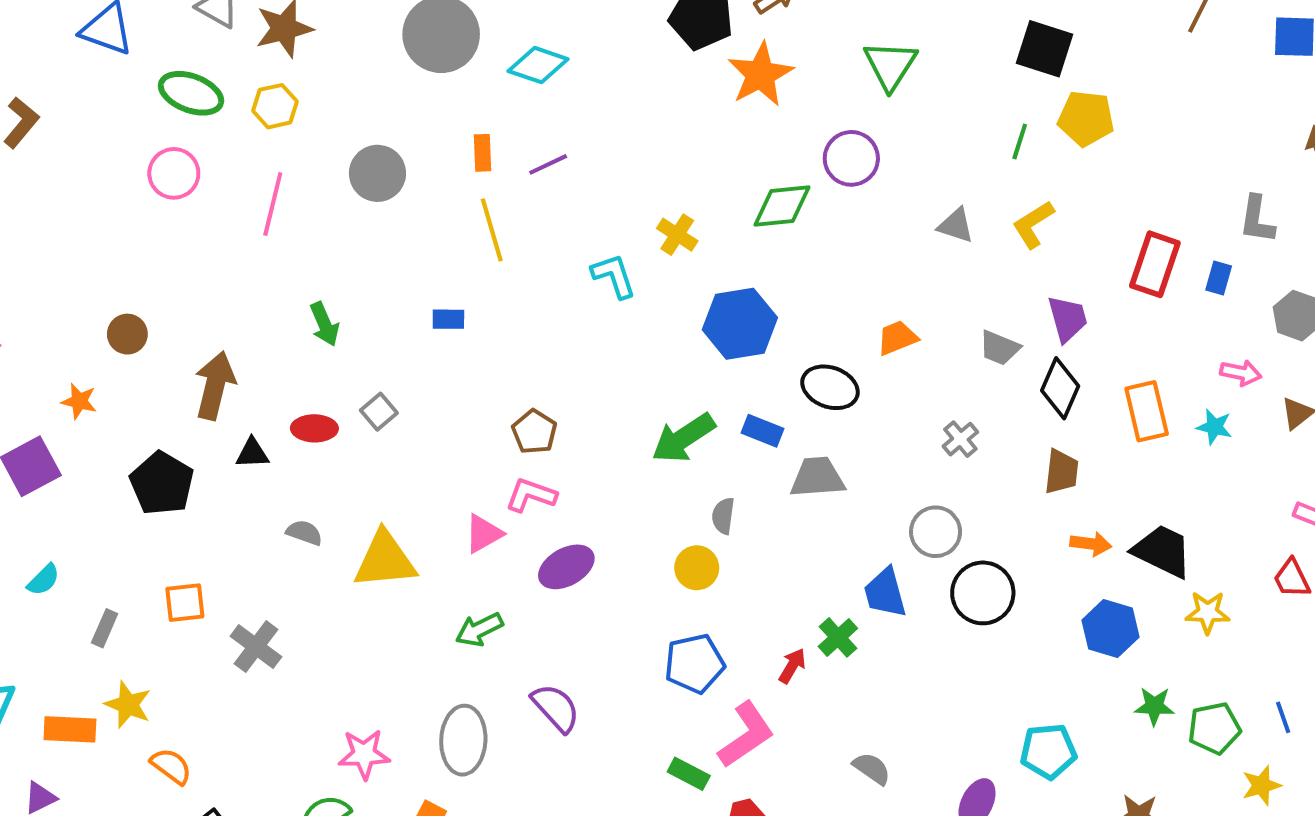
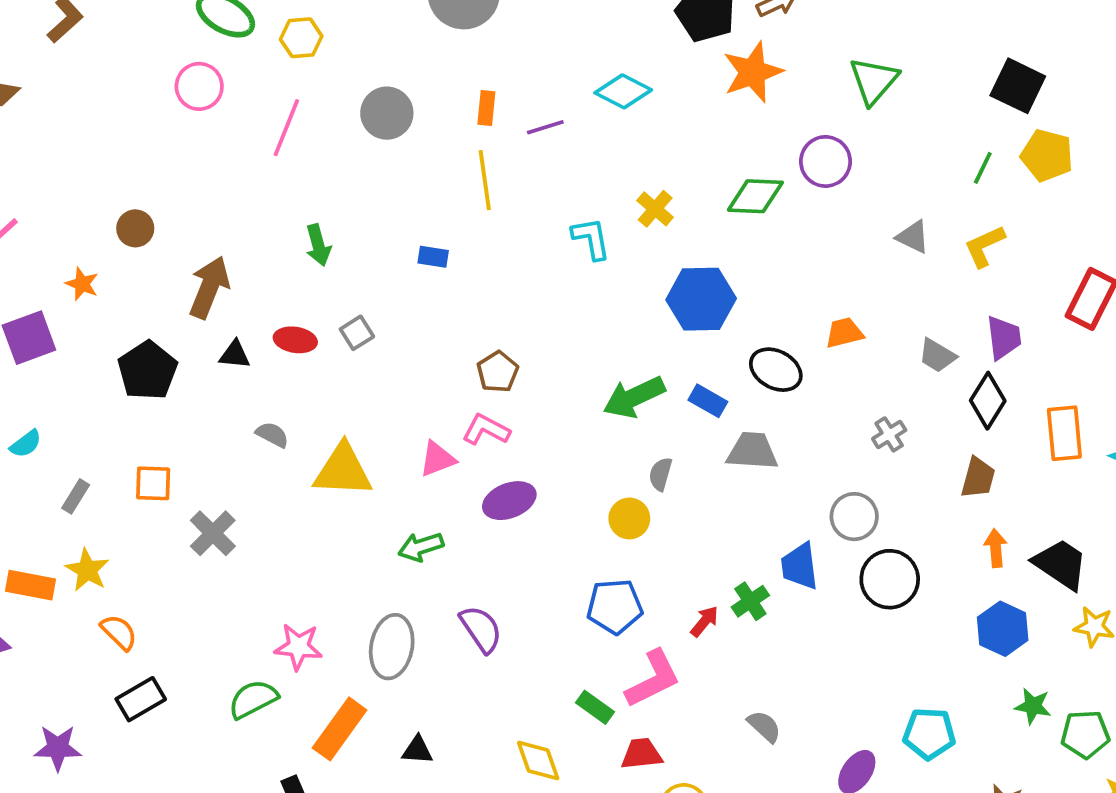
cyan diamond: (538, 65) -> (623, 91), moved
orange arrow: (1091, 544) -> (996, 548), turned -111

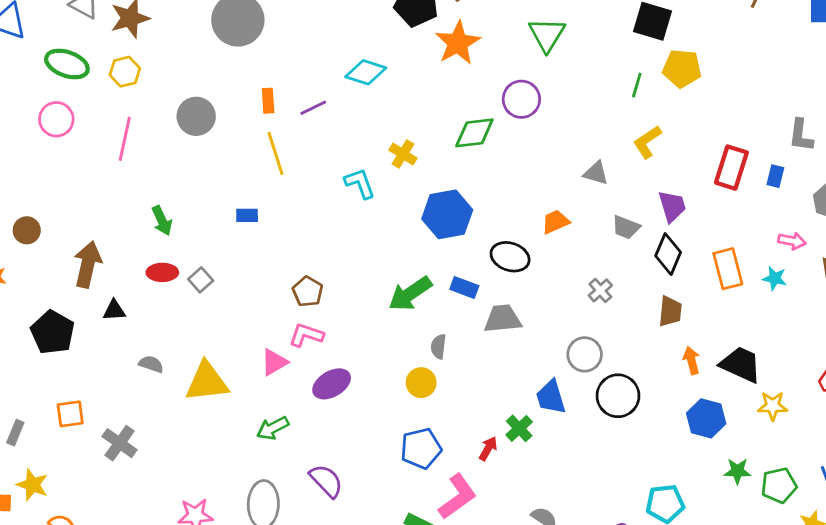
gray triangle: (913, 237) -> (596, 173), moved
red ellipse: (295, 340) -> (162, 272), moved

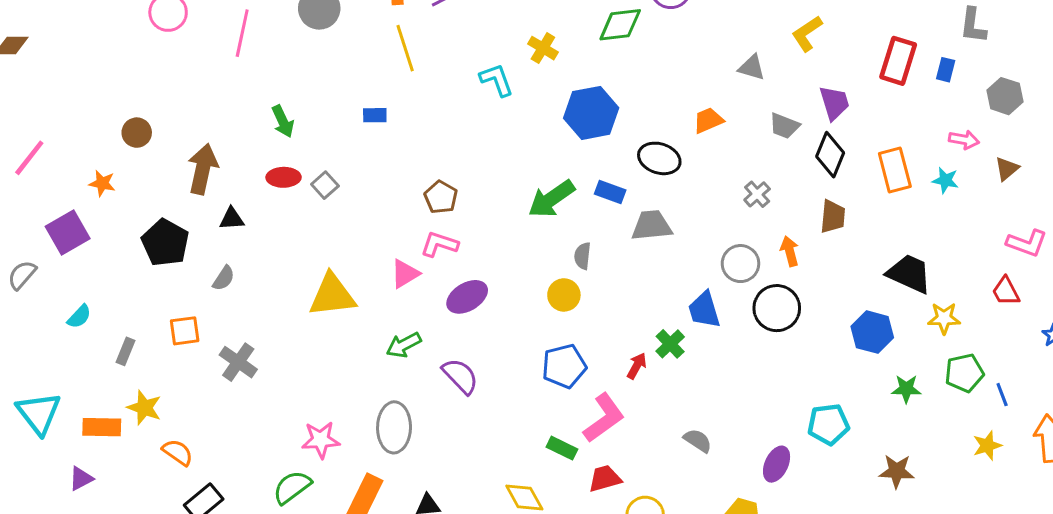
orange arrow: (691, 360) -> (790, 251), moved
gray semicircle: (151, 364) -> (224, 278), moved, turned 105
purple semicircle: (326, 481) -> (460, 376), moved
green pentagon: (779, 485) -> (964, 373), moved

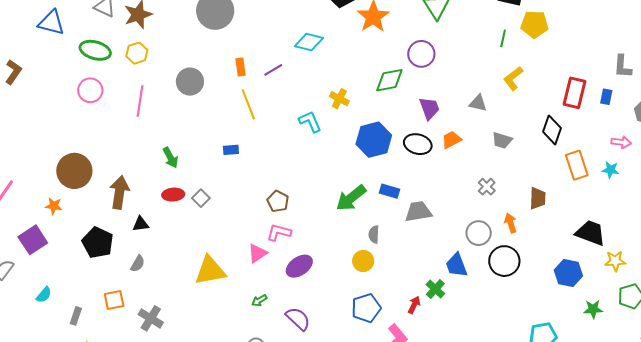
purple trapezoid: (834, 103) -> (429, 108), moved
brown circle: (137, 133) -> (74, 171), size x1.8
black diamond: (830, 155) -> (552, 130), moved
black ellipse: (659, 158) -> (418, 144), moved
green arrow: (404, 345) -> (259, 300), size x0.7

